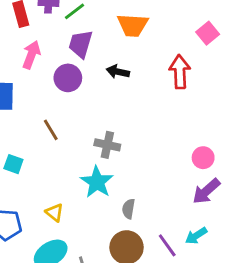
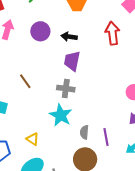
purple trapezoid: (81, 44) -> (72, 61), moved
purple circle: (68, 78) -> (40, 31), moved
purple line: (167, 245) -> (106, 137), moved, turned 30

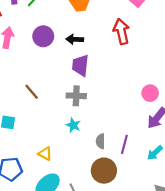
cyan star: (61, 115) -> (73, 125), size x0.6
purple line: (106, 137) -> (124, 144), turned 30

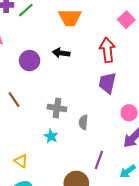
purple circle: (43, 36) -> (30, 61), moved
purple trapezoid: (80, 65) -> (107, 83), moved
gray semicircle: (100, 141) -> (83, 122), moved

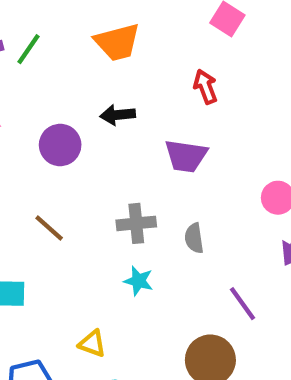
red arrow: (107, 50) -> (205, 87), size x0.7
purple trapezoid: (107, 83) -> (186, 156), moved, turned -80
purple line: (99, 160) -> (243, 304), turned -42

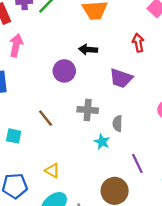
purple circle: (60, 145) -> (64, 71), moved
brown line: (49, 228) -> (46, 118), moved
cyan star: (138, 281) -> (102, 142), moved

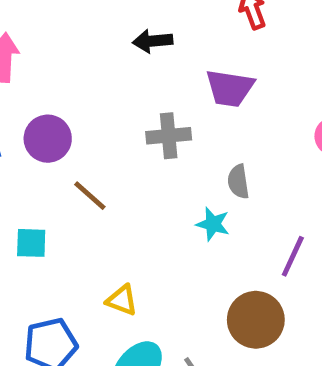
purple circle: (64, 71) -> (48, 139), moved
gray cross: (88, 110) -> (169, 136), moved
purple line: (137, 164) -> (293, 256), turned 60

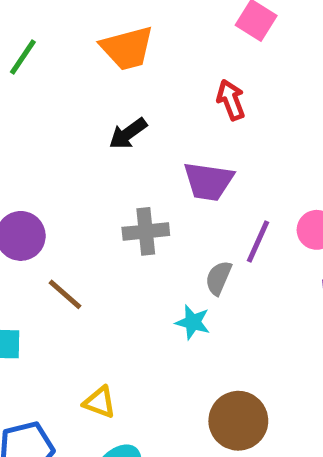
black arrow: (153, 41) -> (128, 134), turned -30
gray semicircle: (238, 182) -> (218, 278), turned 32
purple line: (293, 256) -> (258, 242), moved

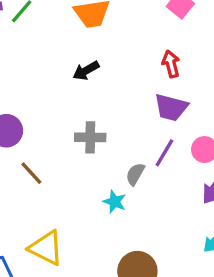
red arrow: (231, 100) -> (171, 64), moved
purple trapezoid: (208, 181) -> (171, 107), moved
yellow triangle: (100, 402) -> (46, 248), size x1.6

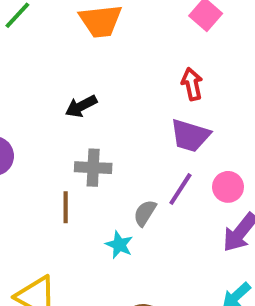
black arrow: (86, 71) -> (81, 106), moved
brown line: (31, 173) -> (66, 207), moved, turned 40

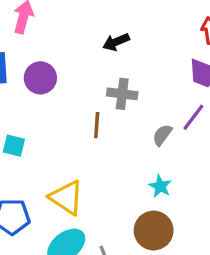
cyan star: (119, 245) -> (160, 186), moved

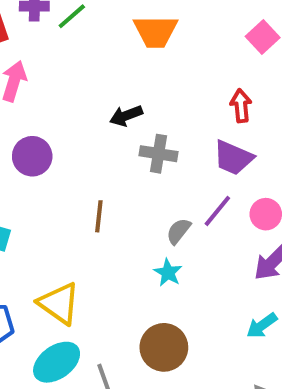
gray cross: (122, 94) -> (159, 154), moved
cyan star: (160, 186) -> (168, 273), moved

